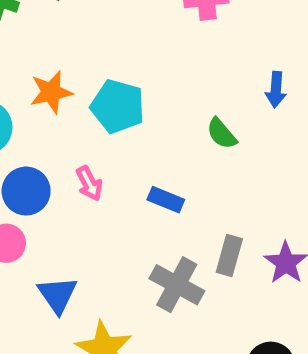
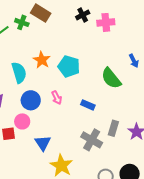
blue arrow: (276, 90) -> (134, 61), turned -32
orange star: (51, 92) -> (42, 60), turned -30
green semicircle: (222, 134) -> (111, 78), size x1.6

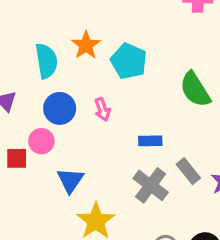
blue rectangle: (88, 105) -> (150, 141), moved, turned -32
gray rectangle: (113, 128) -> (188, 171), turned -63

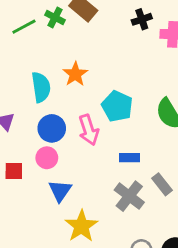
cyan pentagon: (129, 61) -> (117, 106), moved
pink arrow: (102, 110) -> (89, 130), size x1.5
pink circle: (41, 141) -> (47, 158), moved

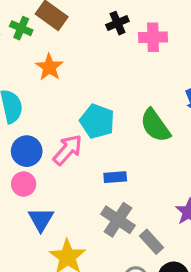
orange star: (75, 74) -> (49, 67), moved
pink arrow: (89, 130) -> (68, 150), turned -116
gray rectangle: (162, 184) -> (152, 242), moved

